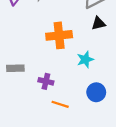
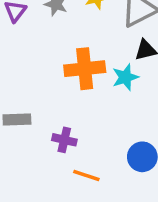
cyan star: (85, 59) -> (125, 77), moved

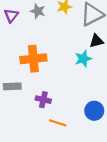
orange cross: (85, 69) -> (33, 59), moved

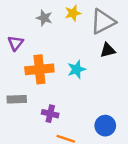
purple triangle: (11, 16) -> (16, 43), moved
cyan star: (83, 59) -> (77, 69), moved

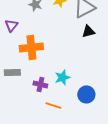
cyan star: (77, 69) -> (62, 77), moved

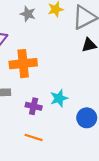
orange line: (53, 105) -> (34, 137), moved

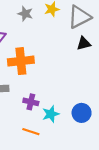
cyan star: (59, 98) -> (51, 114), moved

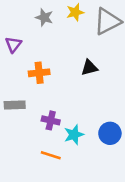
black triangle: (84, 43) -> (89, 68), moved
orange cross: (21, 61) -> (39, 73), size x0.7

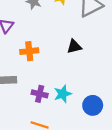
cyan star: (74, 135) -> (63, 94), moved

